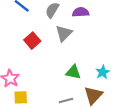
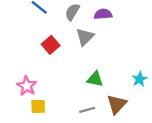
cyan star: (103, 72) -> (140, 79), moved

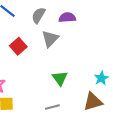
green triangle: (95, 79) -> (60, 78), turned 42
brown triangle: (117, 104) -> (93, 102), moved, turned 30

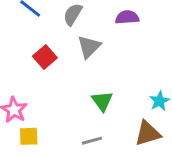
purple semicircle: (67, 17) -> (127, 17), moved

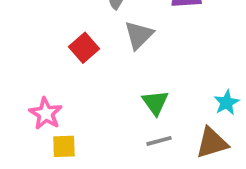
gray line: (92, 141) -> (159, 141), moved

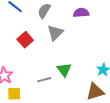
gray line: (159, 141) -> (44, 80), moved

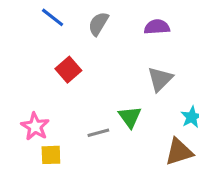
gray triangle: (55, 33) -> (160, 79), moved

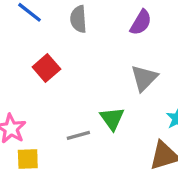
gray semicircle: (98, 24) -> (78, 19), turned -35
purple semicircle: (157, 27) -> (141, 22), turned 125

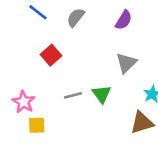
gray semicircle: (78, 19) -> (76, 17), turned 42
gray line: (78, 135) -> (73, 95), moved

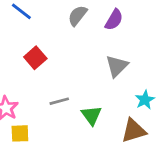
gray semicircle: (76, 17) -> (77, 16), moved
green triangle: (102, 94) -> (92, 115), moved

